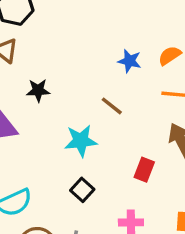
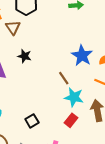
blue star: (130, 61) -> (82, 56), size x1.5
cyan star: (81, 141) -> (74, 97), moved

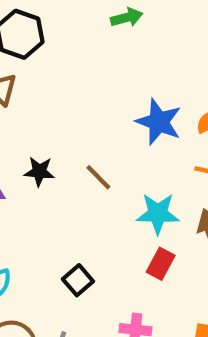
black star: (24, 56) -> (39, 172), moved
brown line: (64, 78) -> (98, 177), moved

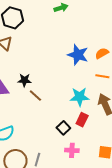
brown line: (98, 177) -> (35, 96), moved
black square: (78, 280) -> (63, 128), moved

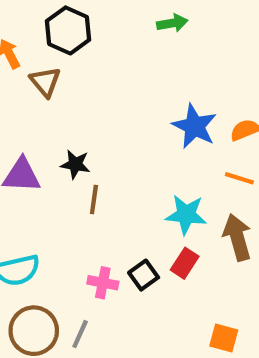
brown line: (35, 96) -> (94, 200), turned 48
pink cross: (72, 150) -> (103, 283), moved

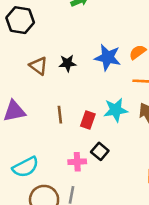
brown triangle: (45, 82) -> (38, 66), moved
black star: (75, 164) -> (68, 63), moved
red rectangle: (185, 263) -> (88, 120), moved

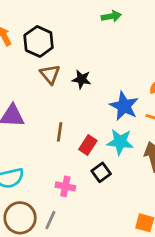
black hexagon: (20, 20) -> (39, 41), moved
blue star: (108, 57) -> (124, 106), moved
black square: (100, 151) -> (101, 172), moved

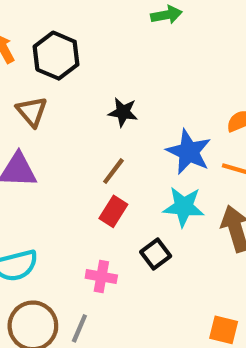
brown triangle: (50, 74) -> (32, 112), moved
brown line: (60, 132) -> (113, 171), moved, turned 30
red rectangle: (88, 145) -> (113, 211), moved

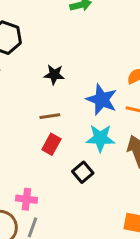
brown line: (113, 171) -> (50, 116), turned 48
pink cross: (101, 277) -> (26, 199), moved

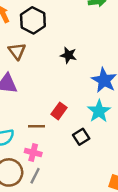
brown line: (50, 116) -> (36, 126), moved
cyan star: (100, 138) -> (99, 111), turned 30

